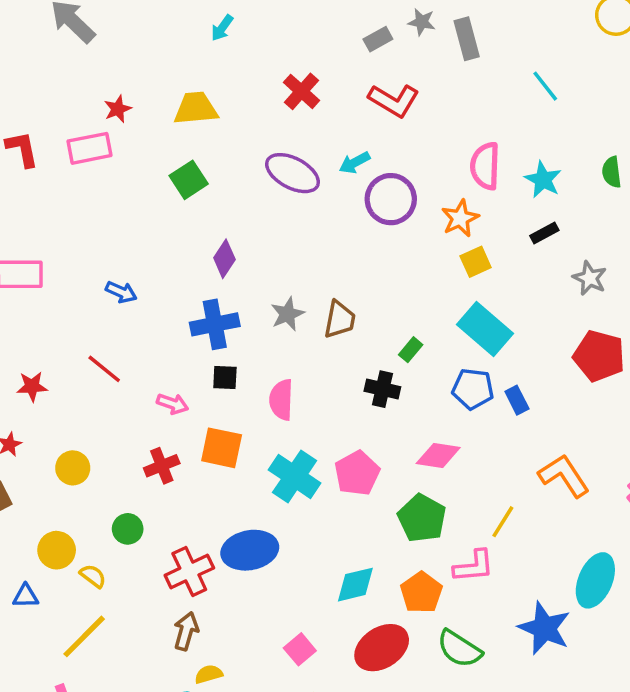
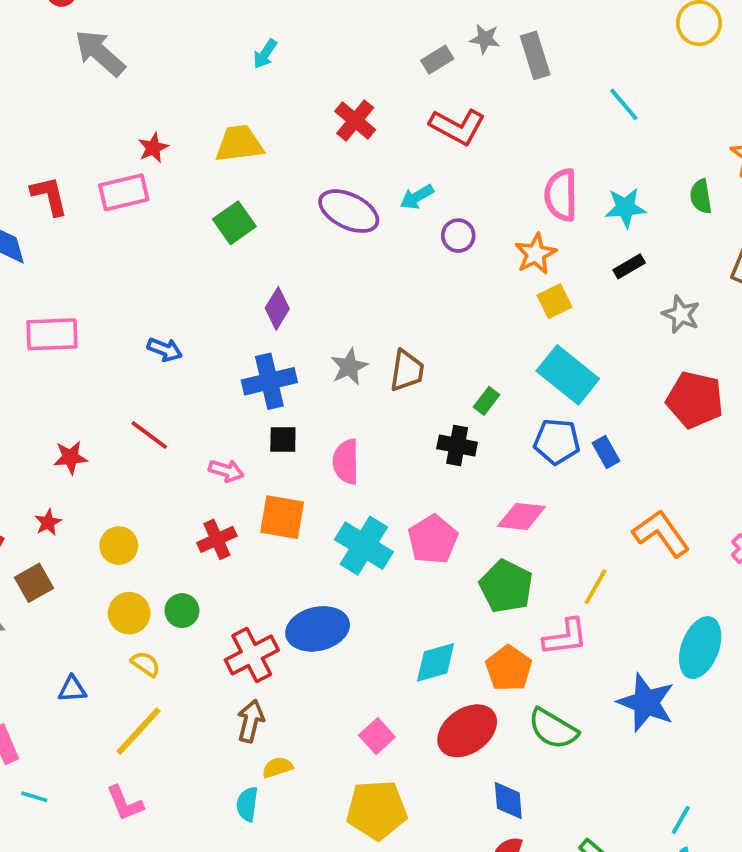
cyan star: (543, 180) -> (625, 208), turned -30
purple circle: (391, 199) -> (458, 236), size x0.6
yellow circle: (57, 550) -> (129, 613), moved

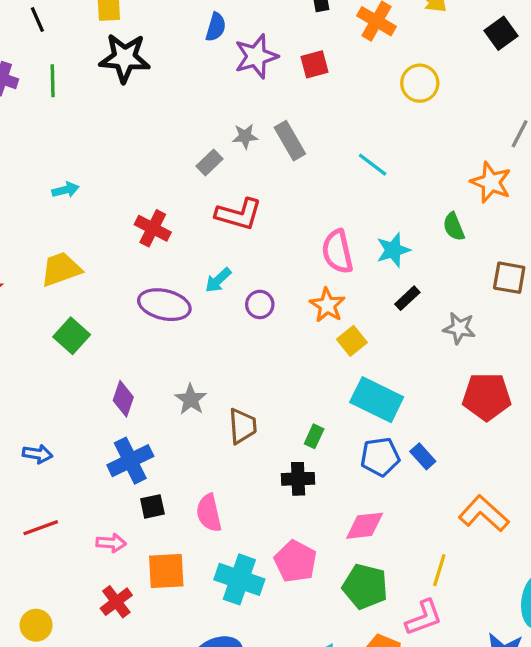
cyan arrow: (265, 54) -> (65, 190), turned -125
gray star: (349, 367) -> (191, 399), moved
red line: (149, 435) -> (41, 528), turned -44

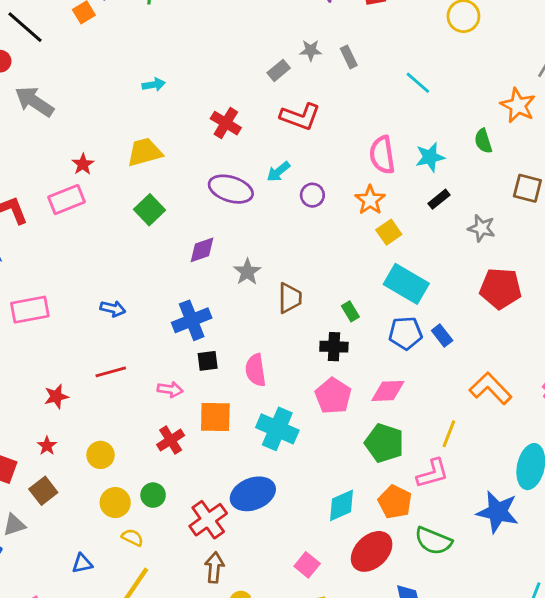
gray rectangle: (290, 141) -> (349, 57), size x0.7
purple diamond: (123, 399) -> (202, 250), moved, turned 48
green rectangle: (314, 436) -> (350, 311), turned -60
pink pentagon: (295, 561) -> (333, 396), moved

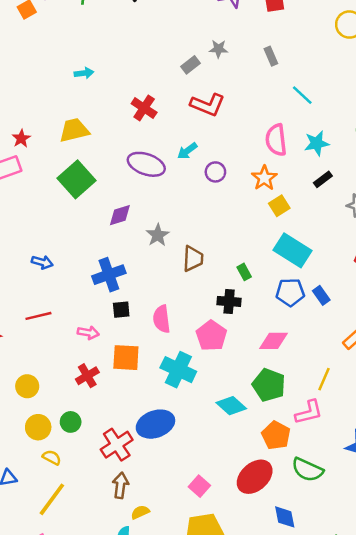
gray rectangle: (349, 57) -> (271, 56), moved
cyan line: (418, 83) -> (302, 95), moved
green square: (150, 210) -> (77, 179), size x1.4
pink pentagon: (333, 396) -> (211, 336), moved
cyan diamond: (342, 505) -> (231, 406), moved, turned 64

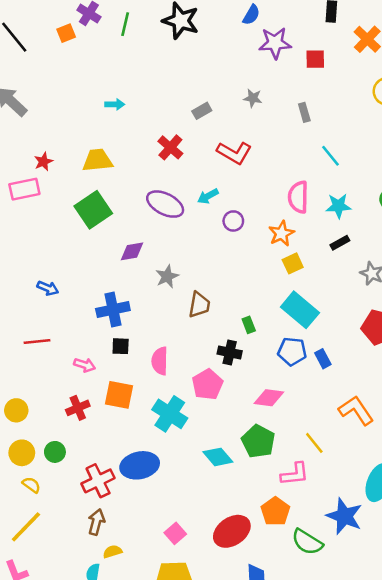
gray rectangle: (191, 65) -> (202, 111), moved
yellow line: (324, 379) -> (314, 443), turned -70
orange pentagon: (276, 435) -> (275, 511), moved
green semicircle: (307, 470) -> (307, 542), moved

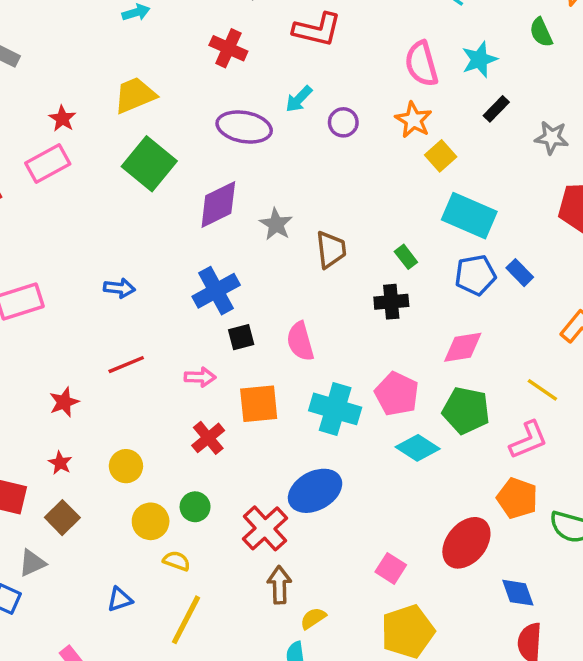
purple diamond: (132, 251) -> (218, 204), size x1.4
pink pentagon: (207, 384) -> (397, 394), moved

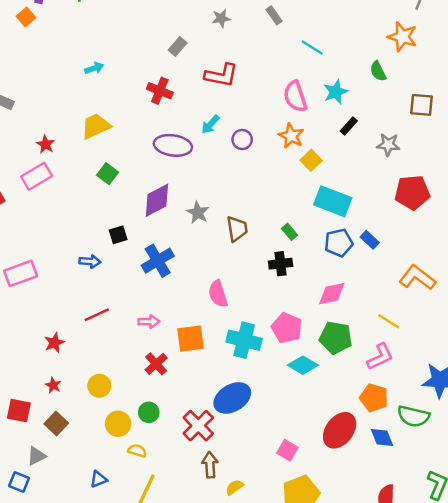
green square: (149, 164) -> (108, 174), size x0.6
black square: (241, 337) -> (118, 235), moved
blue diamond: (518, 593) -> (382, 437), moved

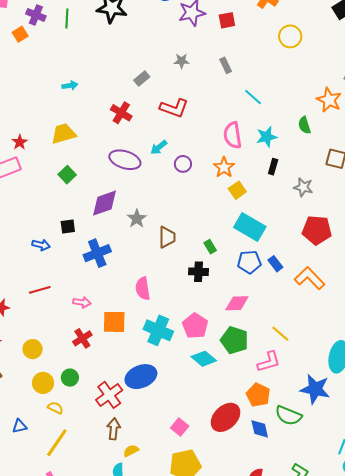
black rectangle: (349, 126) -> (273, 167), turned -35
orange L-shape: (417, 278) -> (310, 278), moved

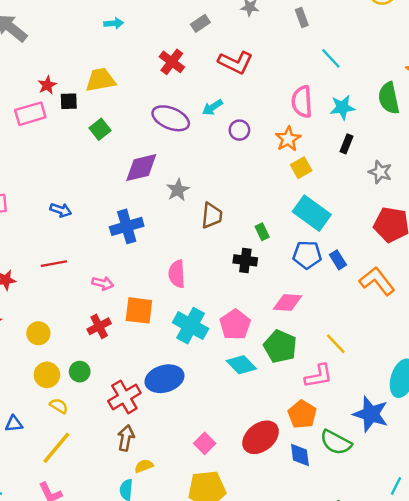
green semicircle: (304, 125) -> (389, 98), size x1.5
black square: (68, 227) -> (69, 101), moved

